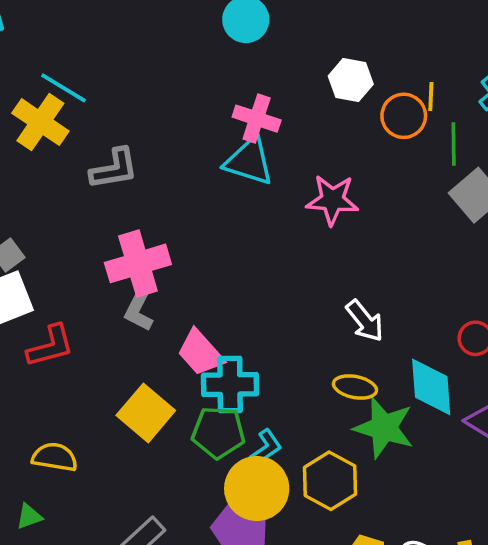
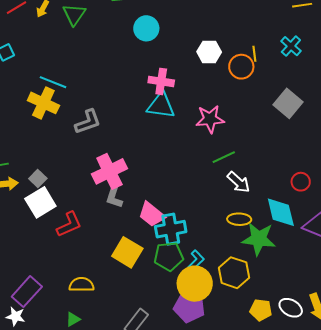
green line: (454, 144) -> (224, 157), moved, turned 75

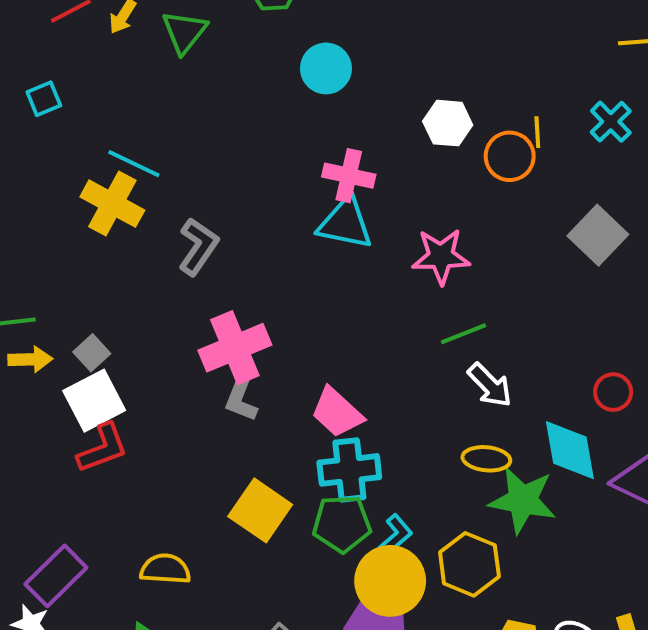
gray L-shape: (88, 122) -> (198, 247), turned -40
pink trapezoid: (152, 214) -> (337, 412), moved
red L-shape: (69, 224) -> (103, 448), moved

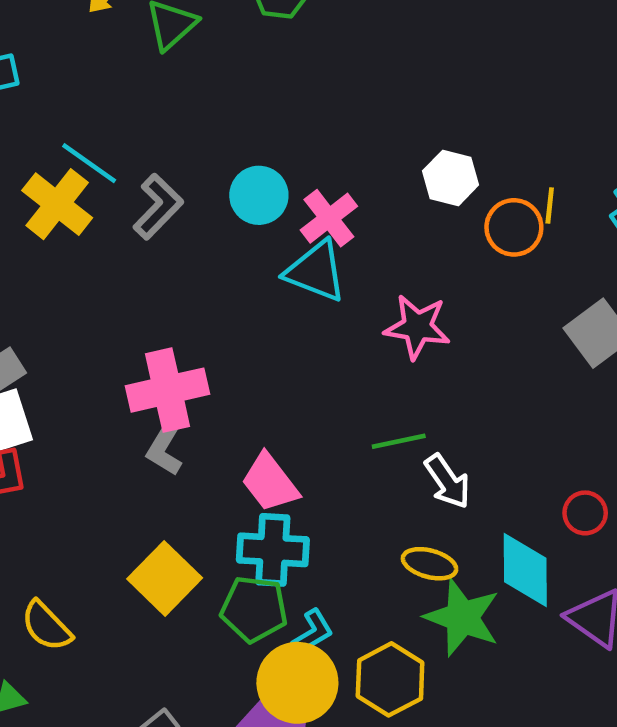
cyan circle: (326, 68) -> (259, 195), moved
pink cross: (349, 176) -> (329, 218), turned 30
gray L-shape: (198, 247) -> (158, 207), moved
green line: (463, 334) -> (399, 441), moved
yellow semicircle: (165, 569) -> (46, 626), turned -147

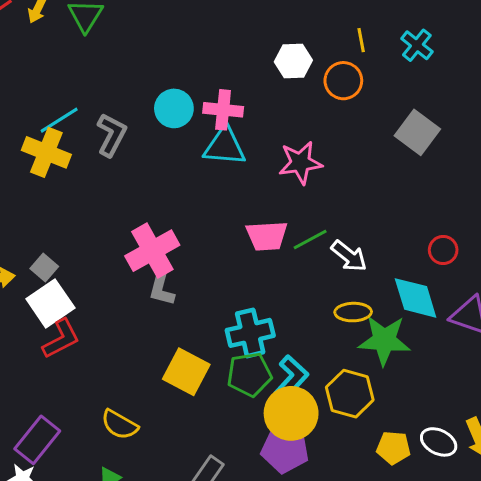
cyan line: (89, 163) -> (59, 120), turned -51
yellow line: (550, 206) -> (361, 40), moved
pink cross: (329, 218) -> (223, 110), turned -30
pink trapezoid: (270, 483) -> (267, 236), moved, turned -39
cyan L-shape: (312, 632) -> (291, 378), size x1.4

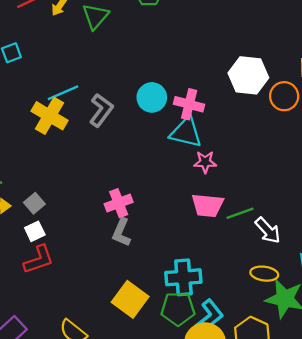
white hexagon: (293, 61) -> (248, 75), size x1.4
pink star: (300, 163) -> (205, 162), moved, size x0.7
pink cross: (152, 251) -> (119, 203), size x0.7
white square: (50, 303) -> (35, 231), size x0.6

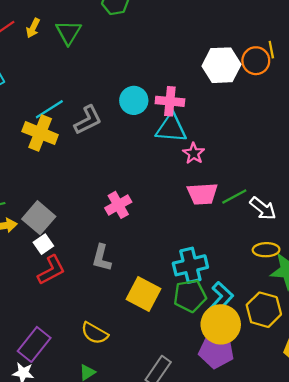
orange circle: (284, 96) -> (256, 61), moved
gray L-shape: (101, 110) -> (88, 120), turned 36
pink star: (205, 162) -> (194, 153), turned -30
gray square: (34, 203) -> (39, 218), size x1.6
gray L-shape: (121, 232) -> (102, 258), moved

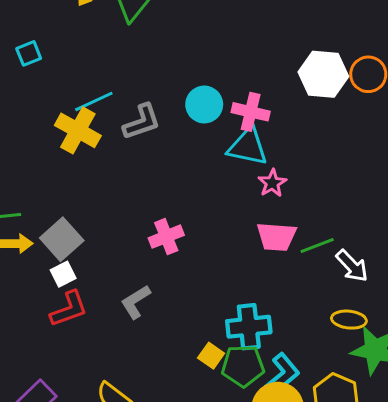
gray L-shape: (102, 258) -> (136, 302), turned 36
yellow square: (143, 294) -> (211, 356), moved, size x0.6

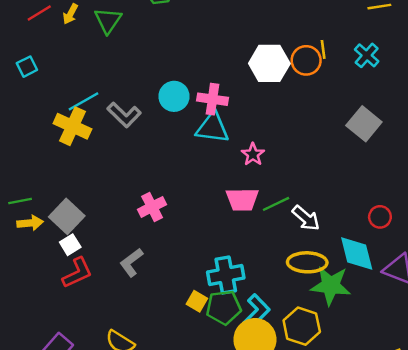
gray L-shape: (142, 122) -> (124, 115), turned 68
pink star: (272, 183) -> (253, 154), moved
yellow ellipse: (349, 320) -> (307, 262), size x1.4

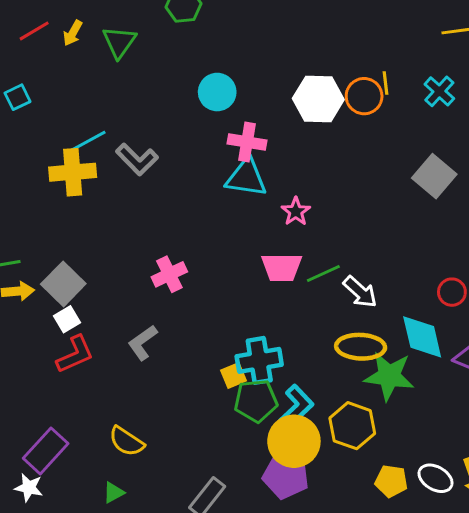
cyan circle: (174, 96) -> (217, 92), moved
yellow cross: (72, 126) -> (73, 172), turned -30
yellow square: (197, 301) -> (234, 375), moved, turned 36

